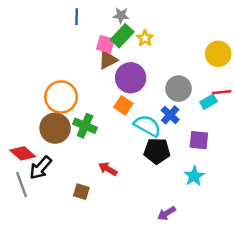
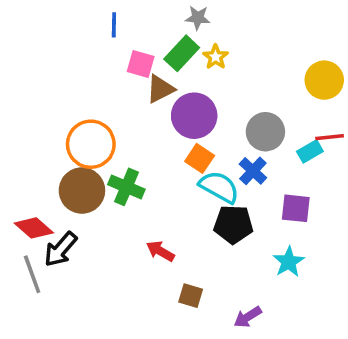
gray star: (121, 15) -> (198, 18), moved
pink square: (105, 44) -> (141, 64), moved
orange square: (123, 105) -> (200, 158), moved
brown square: (81, 192) -> (191, 296), moved

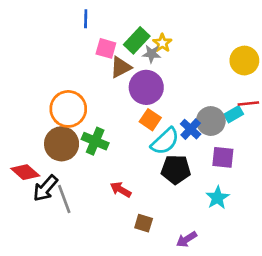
gray star: (198, 18) -> (152, 54), moved
gray circle: (265, 132) -> (211, 121), moved
cyan semicircle: (219, 187) -> (165, 141), turned 108
gray line: (32, 274) -> (64, 199), moved

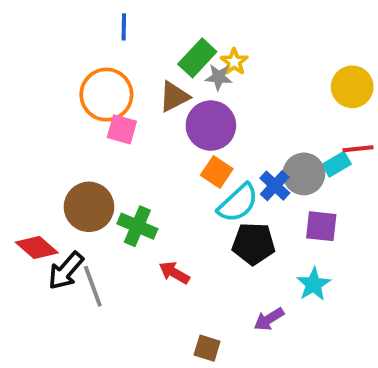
pink square: (106, 48) -> (122, 129), moved
orange circle: (68, 109) -> (106, 95), moved
green cross: (95, 141) -> (137, 226), moved
brown square: (144, 223) -> (207, 348), moved
purple arrow: (187, 239) -> (269, 319), moved

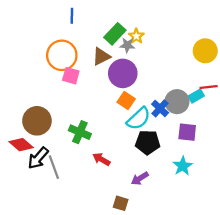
brown circle: (89, 207) -> (37, 121), moved
purple arrow: (269, 319) -> (140, 178), moved

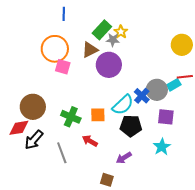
orange square: (126, 100) -> (98, 115), moved, turned -35
red diamond: (21, 145) -> (19, 128), turned -50
gray line: (54, 167) -> (62, 153), moved

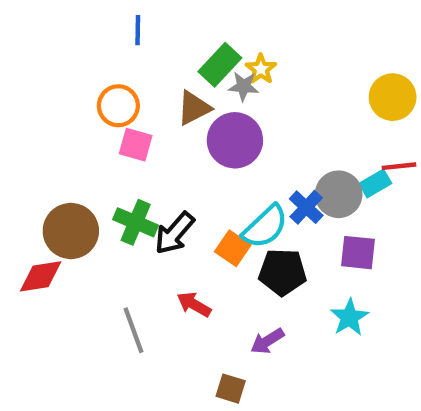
orange circle: (55, 49) -> (118, 106), size x0.7
orange square: (98, 115) -> (233, 248), moved, turned 35
green cross: (71, 117) -> (136, 222), moved
black arrow: (34, 140) -> (174, 233), moved

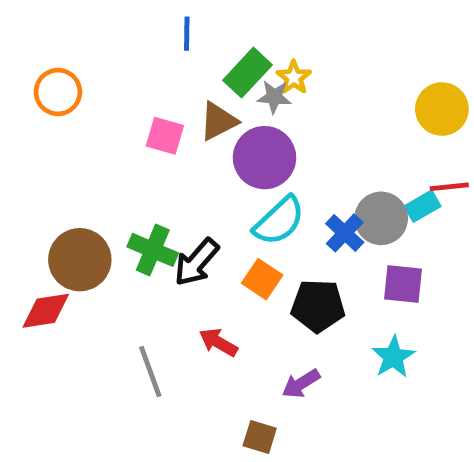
blue line: (138, 30) -> (187, 34), moved
orange circle: (118, 106) -> (58, 92), moved
pink square: (136, 145) -> (165, 136), moved
cyan semicircle: (265, 227) -> (279, 221), moved

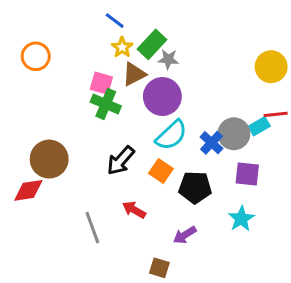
blue line: (187, 34) -> (115, 21), turned -54
yellow star: (294, 77) -> (122, 47), moved
green cross: (153, 250) -> (106, 104), moved

